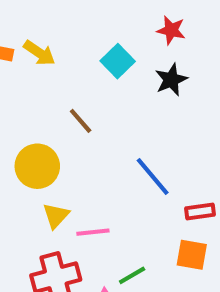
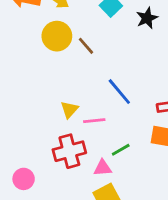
yellow circle: (37, 166) -> (57, 36), moved
blue line: (153, 176) -> (119, 92), moved

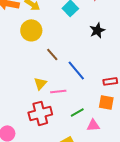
black star: (147, 18) -> (97, 30), moved
brown line: (86, 46) -> (52, 54), moved
pink triangle: (103, 168) -> (93, 125), moved

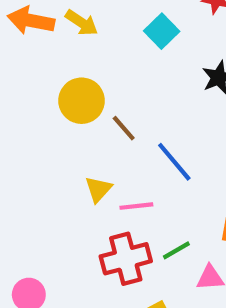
yellow circle: (31, 30) -> (82, 101), moved
red cross: (40, 113) -> (126, 259), moved

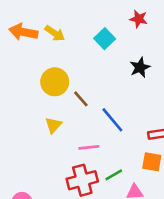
yellow triangle: (98, 189) -> (53, 125), moved

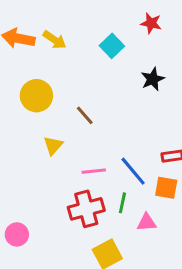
yellow circle: (55, 82) -> (36, 96), moved
blue line: (112, 120) -> (133, 171), moved
green line: (114, 175) -> (122, 203), turned -48

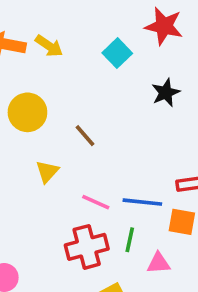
red star: (151, 23) -> (164, 26), size x1.5
pink line: (94, 171) -> (96, 202), turned 30
blue line: (133, 171) -> (142, 202), turned -44

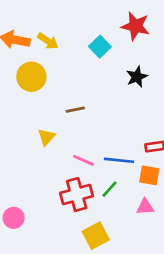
yellow circle: (27, 112) -> (31, 77), moved
brown line: (85, 136) -> (75, 110), turned -60
green line: (130, 240) -> (109, 189), turned 30
pink triangle: (159, 263) -> (145, 207), moved

